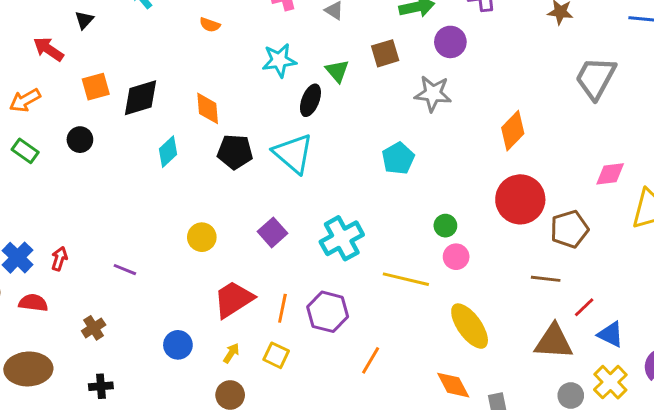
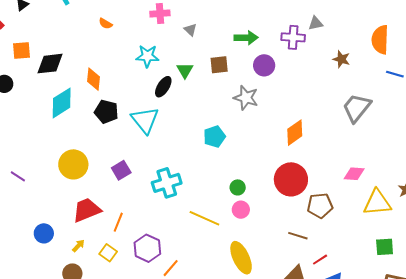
cyan diamond: (168, 152) -> (62, 103), size x1.5
yellow circle: (202, 237) -> (73, 164), size x1.5
purple hexagon: (328, 312) -> (147, 248), moved

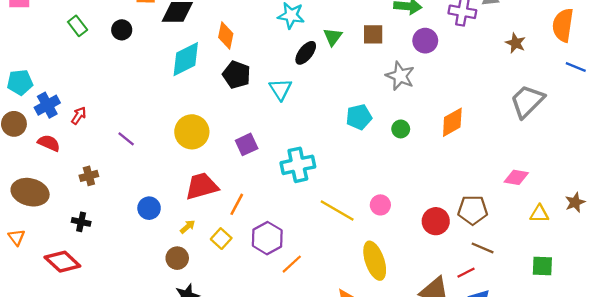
cyan triangle: (145, 120) -> (280, 89), size x0.7
red circle: (291, 179) -> (436, 221), moved, size x0.7
green circle: (238, 187) -> (401, 129), moved
yellow triangle: (377, 203) -> (539, 214), size x0.6
brown line: (298, 236) -> (483, 248), moved

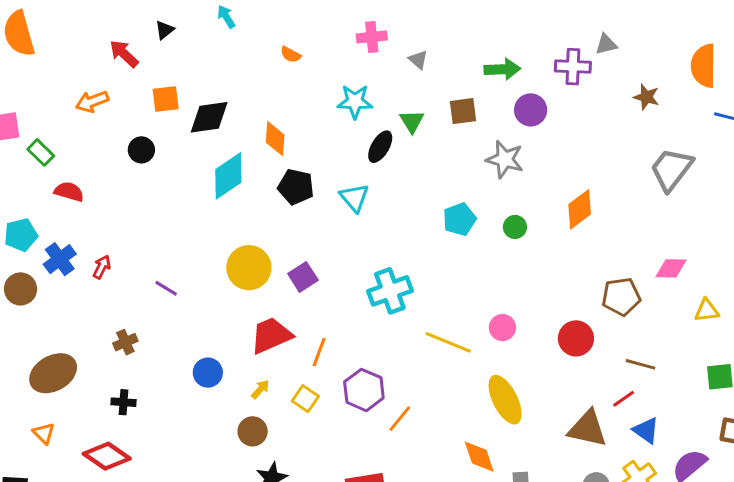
green rectangle: (78, 26) -> (41, 152), moved
red semicircle: (49, 143) -> (69, 192), moved
purple square: (247, 144) -> (303, 277), moved
brown ellipse: (30, 192) -> (53, 373), turned -36
brown pentagon: (473, 210) -> (621, 297), moved

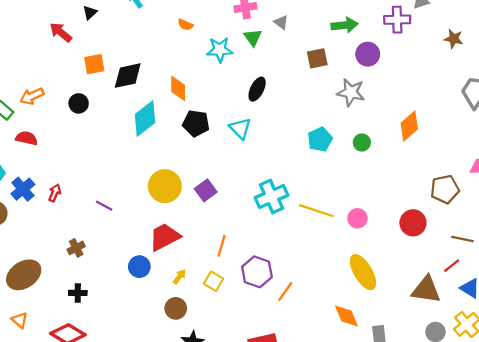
cyan star: (355, 101) -> (220, 50), moved
orange arrow: (92, 102) -> (32, 96), moved
green triangle: (412, 121) -> (253, 37), moved
red trapezoid: (271, 335) -> (165, 237), moved
yellow line: (448, 342) -> (316, 211), moved

